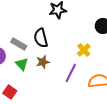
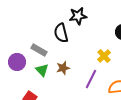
black semicircle: (41, 38) -> (61, 33), moved

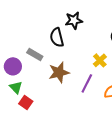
brown star: (63, 68) -> (59, 72), size x1.5
green triangle: (42, 70) -> (16, 87), moved

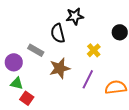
yellow cross: (100, 60) -> (94, 50), moved
green triangle: (16, 87) -> (17, 83), turned -32

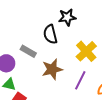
yellow cross: (94, 50) -> (86, 51), size x1.5

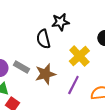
gray rectangle: (28, 51) -> (21, 67), moved

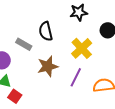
black star: (60, 22) -> (79, 12), moved
gray rectangle: (21, 67) -> (24, 44), moved

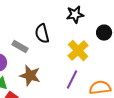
brown star: (48, 66) -> (30, 76), moved, turned 30

